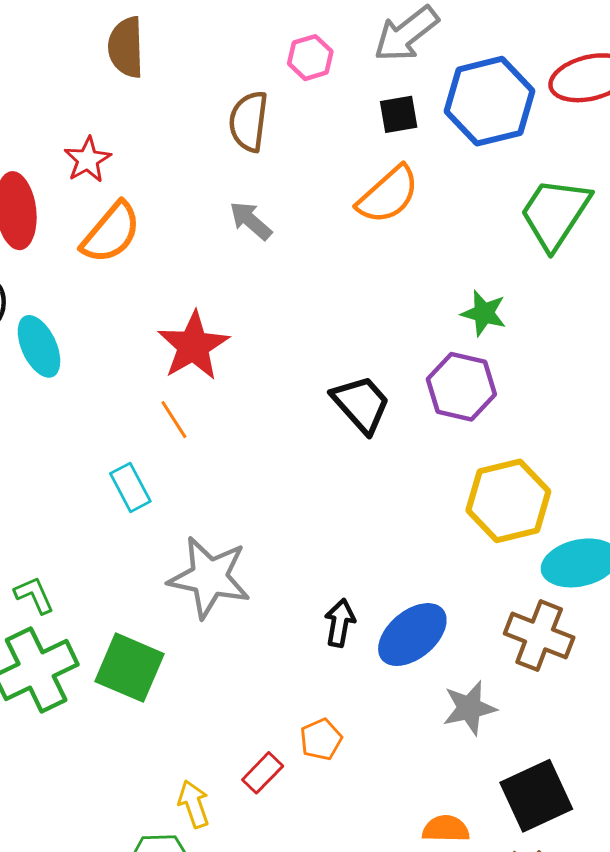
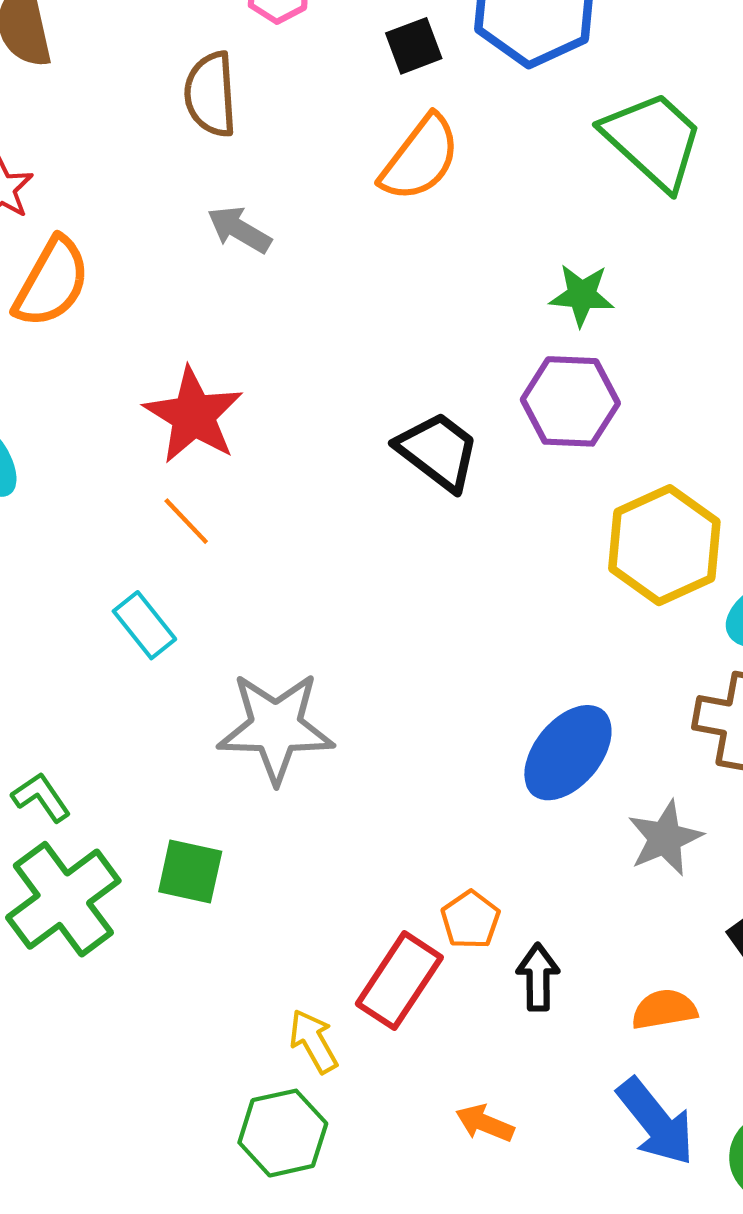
green trapezoid: (555, 213) -> (653, 140), turned 110
black arrow: (340, 623) -> (538, 977), moved
green square: (129, 668) -> (190, 872), size x0.7
red rectangle: (263, 773) -> (399, 981), size x1.6

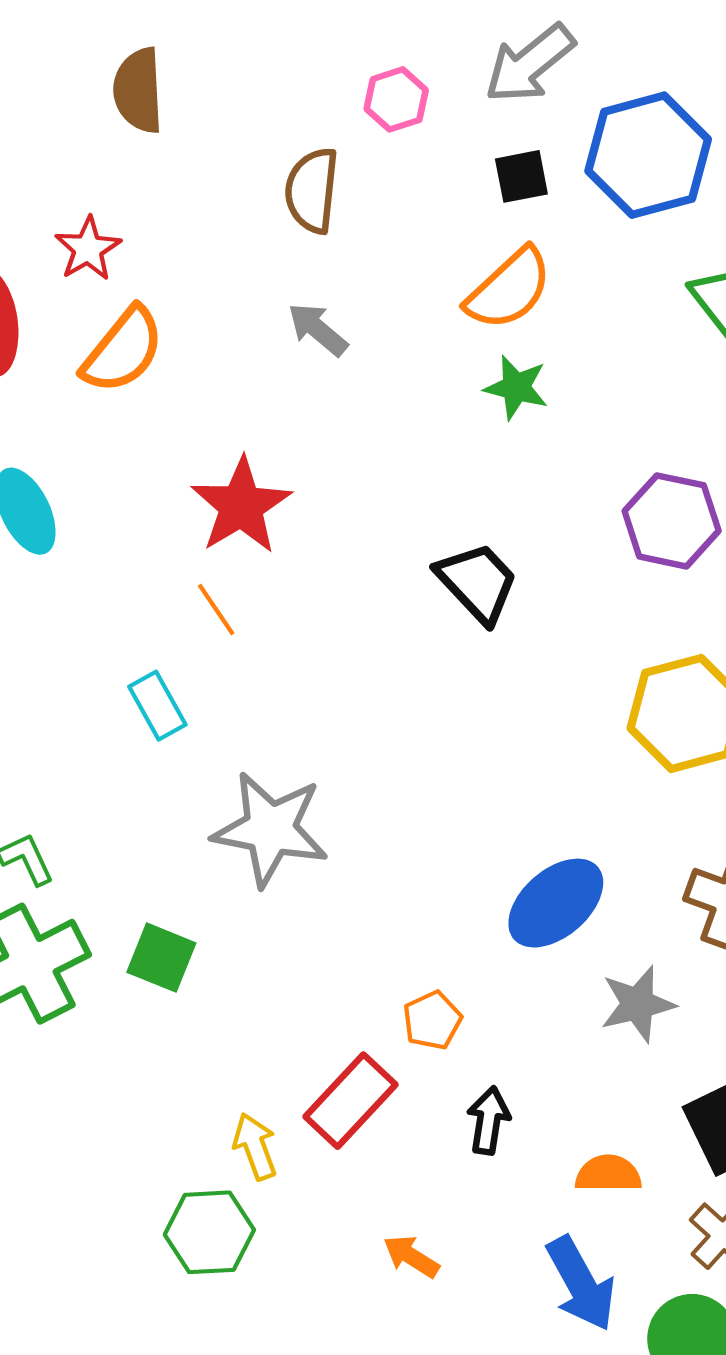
green star: (582, 295) -> (516, 387), moved
purple hexagon: (570, 401) -> (672, 521), moved
orange pentagon: (470, 920) -> (432, 1020), moved

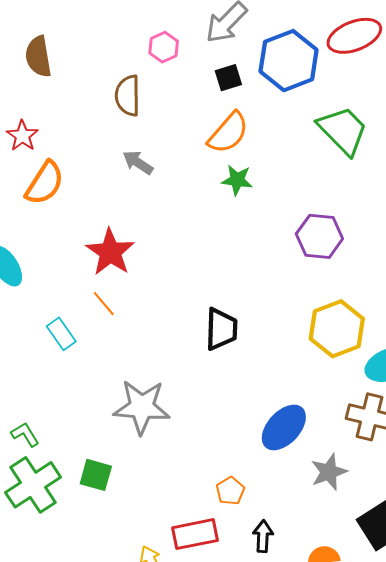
black trapezoid: (477, 582) -> (221, 329), moved, turned 51
cyan rectangle: (157, 706) -> (61, 334), moved
red rectangle: (351, 1101) -> (195, 534), turned 42

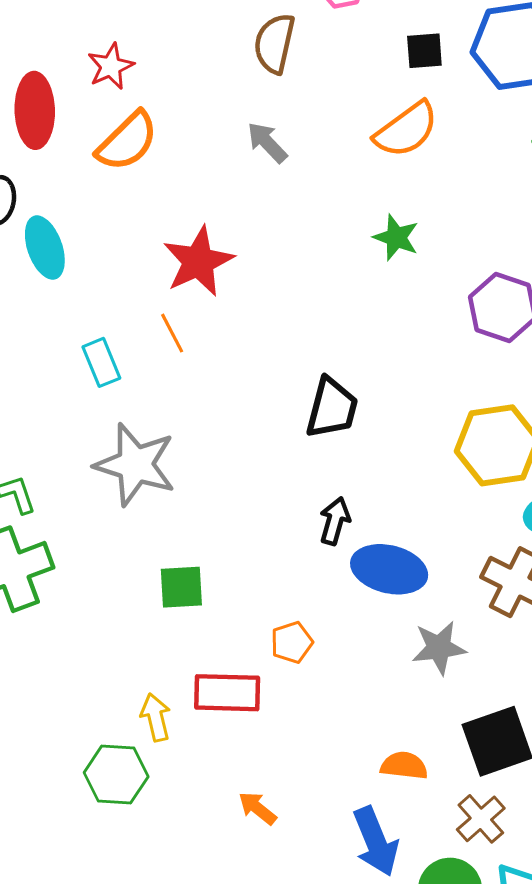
green star: (237, 180) -> (396, 237), moved
gray star: (142, 407) -> (135, 465), moved
blue ellipse: (284, 427) -> (389, 569), turned 48
green square: (96, 475) -> (181, 587), moved, turned -32
black arrow: (263, 536) -> (335, 521), moved

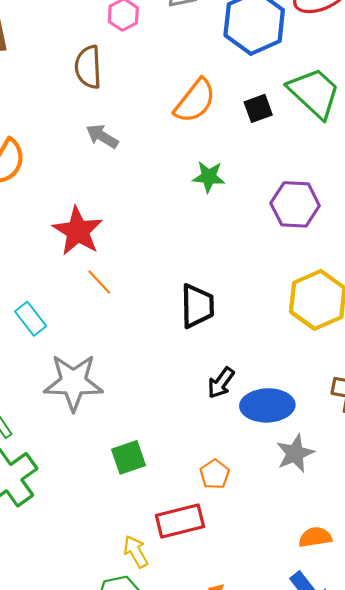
black square: (424, 51) -> (258, 108), moved
orange line: (172, 333) -> (99, 282), moved
black arrow: (335, 521) -> (221, 383), turned -144
gray star: (439, 648) -> (295, 453), moved

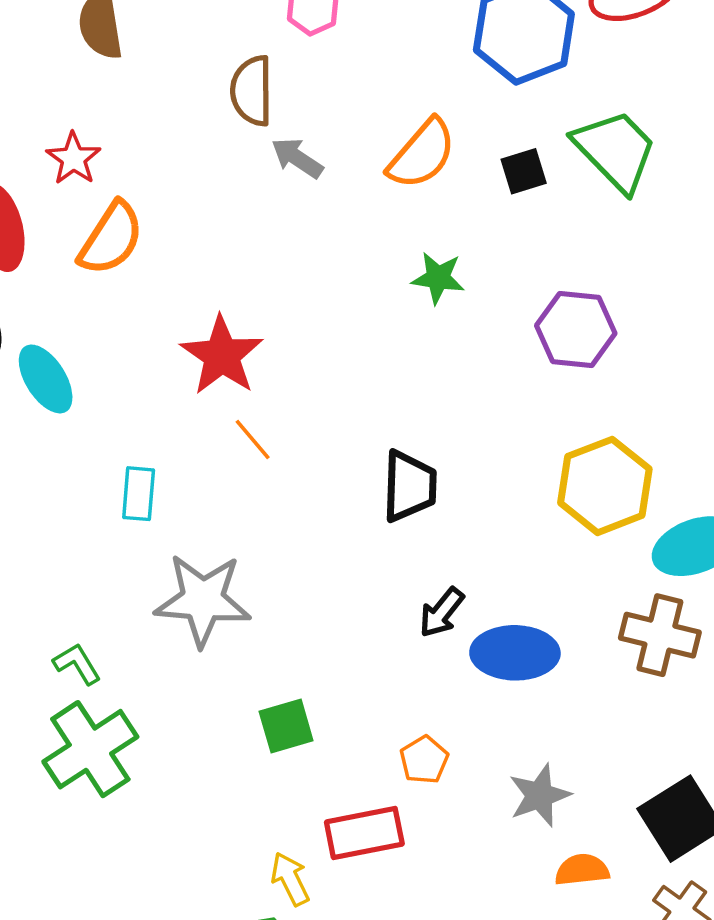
gray arrow: (102, 136) -> (297, 158), moved
cyan rectangle: (31, 319) -> (139, 494), turned 40
gray star: (295, 453) -> (540, 795), moved

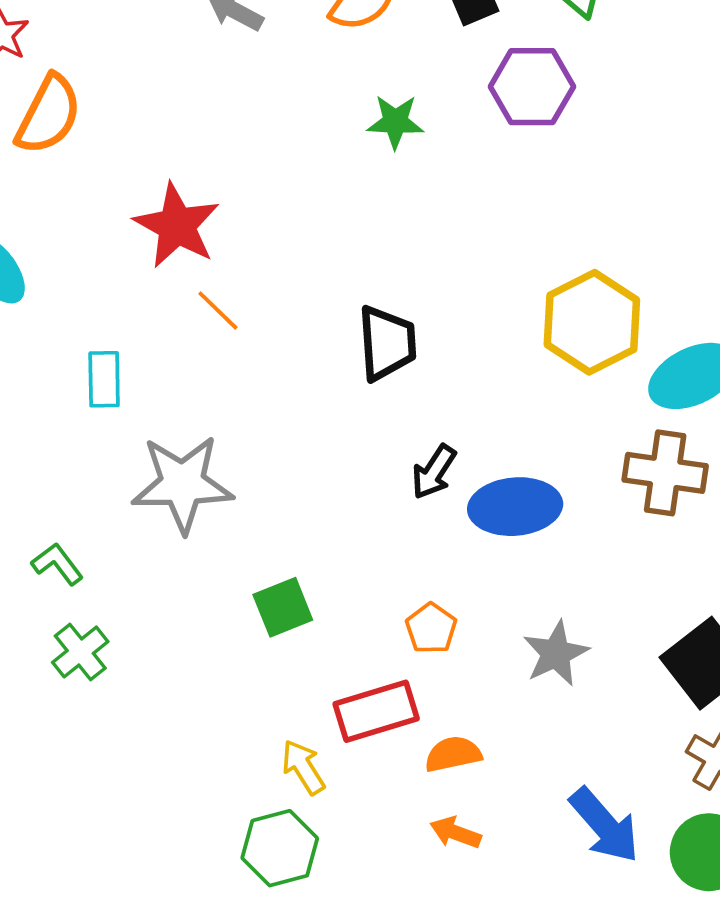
purple hexagon: (576, 329) -> (532, 87), moved
green cross: (90, 749) -> (80, 652), size x0.6
orange semicircle: (582, 870) -> (453, 754), moved

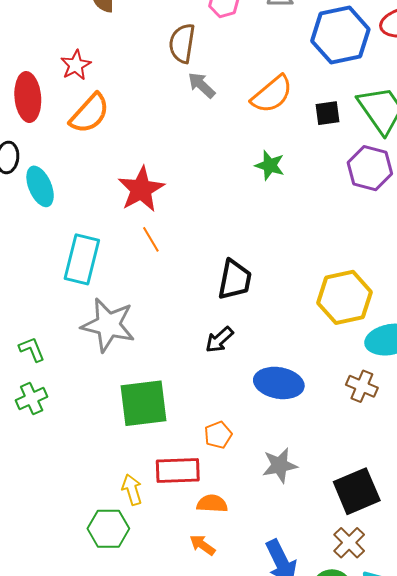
purple hexagon: (532, 87) -> (370, 168), moved
cyan rectangle: (104, 379) -> (82, 259), size x1.6
black arrow: (434, 472) -> (219, 340), moved
brown cross: (665, 473) -> (362, 386), size x0.7
green square: (283, 607) -> (144, 403), size x1.6

